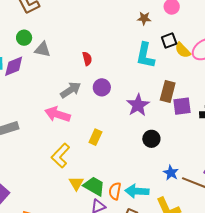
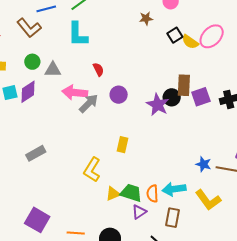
cyan L-shape: (145, 55) -> (78, 34), moved
pink arrow: (57, 114) -> (75, 92), moved
black circle: (151, 139) -> (172, 97), moved
yellow triangle: (76, 183) -> (113, 194), turned 49

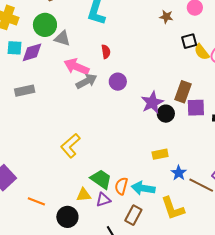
green circle: (32, 62) -> (45, 25), size x1.5
black circle: (172, 97) -> (166, 114), moved
yellow rectangle: (122, 145) -> (160, 154), moved, turned 49
gray rectangle: (36, 153) -> (25, 91), moved
yellow triangle: (113, 194) -> (84, 195), moved

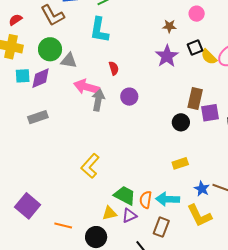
gray arrow: (87, 81) -> (98, 100), turned -45
purple star: (152, 103) -> (167, 56), moved
blue star: (179, 173) -> (202, 189), moved

